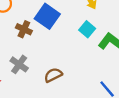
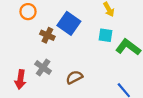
cyan square: (87, 29) -> (106, 35), turned -32

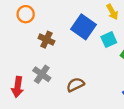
blue square: (69, 23) -> (83, 27), moved
cyan square: (106, 35) -> (109, 40), turned -32

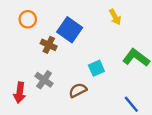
blue square: (83, 27) -> (70, 30), moved
cyan square: (109, 40) -> (96, 68), moved

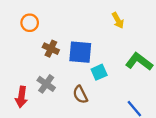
blue square: (70, 30) -> (80, 52), moved, turned -30
brown semicircle: (78, 90) -> (80, 95), turned -90

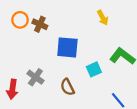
brown cross: (51, 49) -> (40, 24), moved
cyan square: (99, 72) -> (94, 69), moved

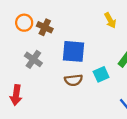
gray cross: (35, 77) -> (33, 59), moved
brown semicircle: (67, 87) -> (74, 80), moved, turned -70

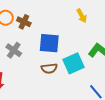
cyan square: (101, 74) -> (74, 63), size x1.5

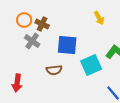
gray cross: (14, 50) -> (32, 41), moved
brown semicircle: (49, 68) -> (54, 70), moved

